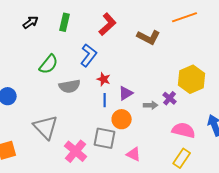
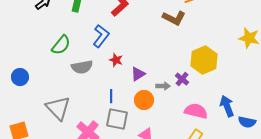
brown L-shape: (149, 37) -> (174, 18), moved
blue line: (105, 100) -> (111, 96), moved
orange circle: (122, 119) -> (144, 100), moved

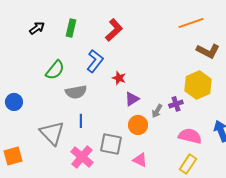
brown L-shape: (174, 18) -> (208, 51), moved
red star: (116, 60) -> (119, 78), moved
purple cross: (182, 79) -> (176, 104), turned 32
gray arrow: (163, 86) -> (157, 111), turned 120
blue line: (111, 96) -> (81, 121), moved

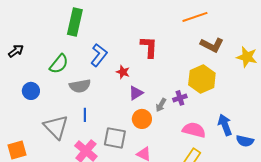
black arrow: (37, 28) -> (16, 51), moved
green rectangle: (71, 28) -> (75, 22), size x1.5
red L-shape: (114, 30) -> (149, 47), moved, turned -45
blue circle: (14, 102) -> (31, 91), moved

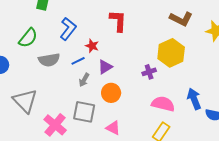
gray arrow: (161, 105) -> (84, 80), moved
blue line: (85, 115) -> (78, 61), moved, turned 64

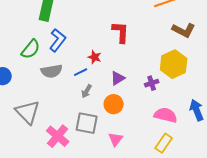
blue L-shape: (68, 29) -> (58, 40), moved
purple triangle: (105, 67) -> (118, 78), moved
pink triangle: (113, 128) -> (116, 139), turned 42

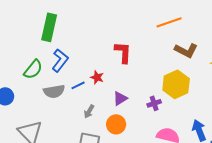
blue line: (81, 72) -> (78, 85), moved

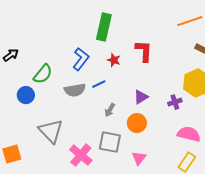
green rectangle: (49, 27) -> (104, 27), moved
green semicircle: (33, 69) -> (43, 74), moved
red star: (97, 77) -> (114, 60), moved

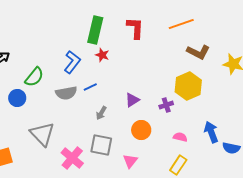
red L-shape: (144, 51) -> (135, 28), moved
red star: (114, 60) -> (102, 55), moved
orange circle: (137, 123) -> (141, 130), moved
pink semicircle: (189, 134) -> (180, 137), size x0.6

